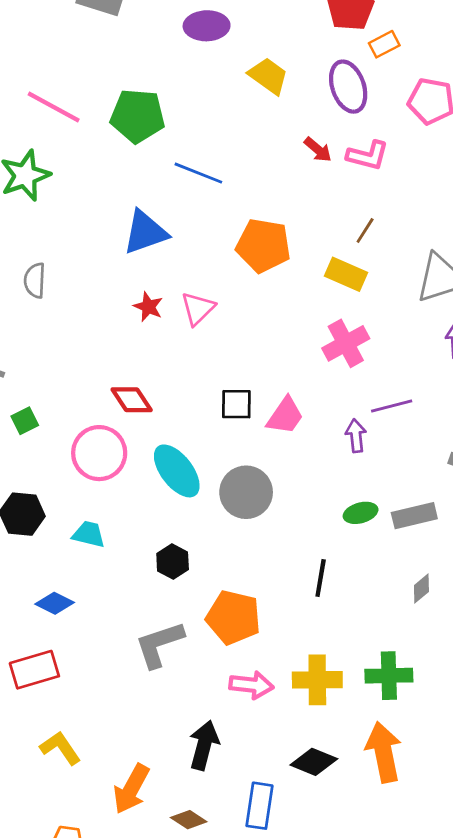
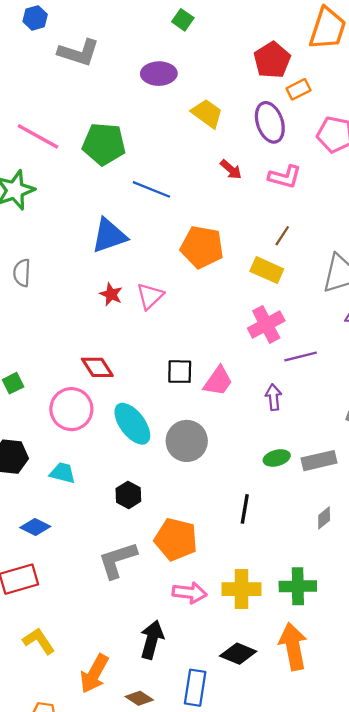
red arrow: (318, 150) -> (231, 169), moved
purple line: (392, 406) -> (301, 356), moved

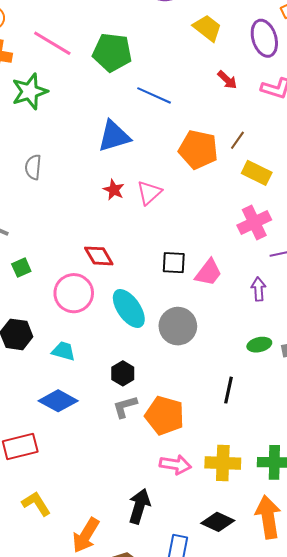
brown line: (282, 236) -> (237, 140), moved
blue diamond: (35, 527) -> (58, 401), moved, size x1.4
gray L-shape: (117, 560) -> (125, 407), moved, size x0.7

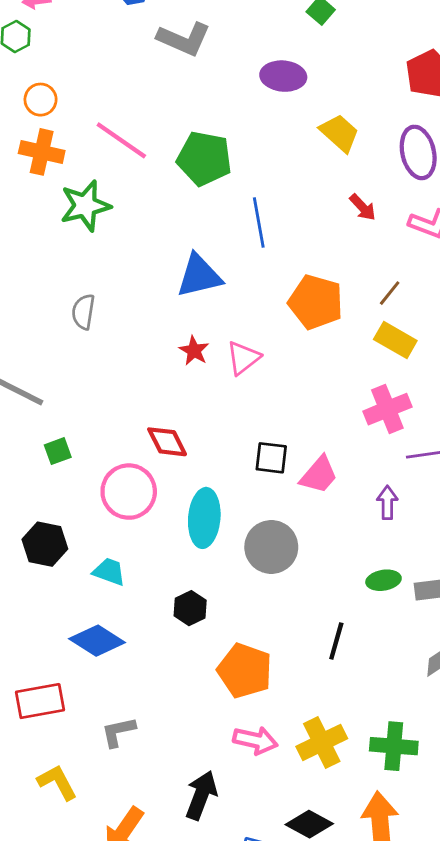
blue line: (154, 95) -> (259, 222), turned 52
brown line: (237, 140) -> (390, 293), moved
cyan ellipse: (129, 309) -> (204, 518), turned 36
gray L-shape: (125, 407) -> (118, 732), moved
yellow cross: (223, 463) -> (322, 742), turned -32

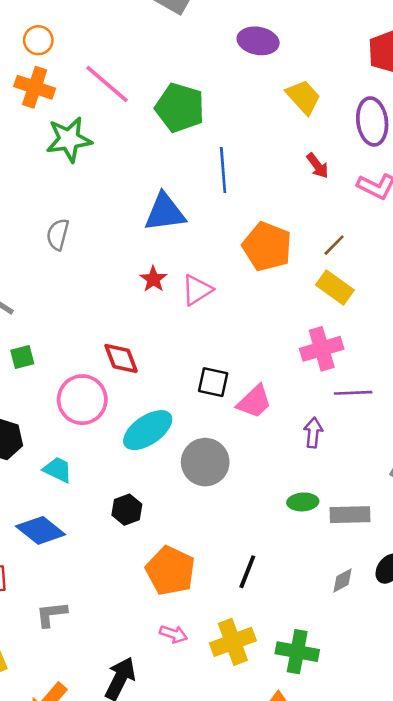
cyan ellipse: (204, 518) -> (148, 430), turned 45
black line: (336, 641) -> (247, 572), moved
pink arrow: (255, 740) -> (174, 634), size x0.7

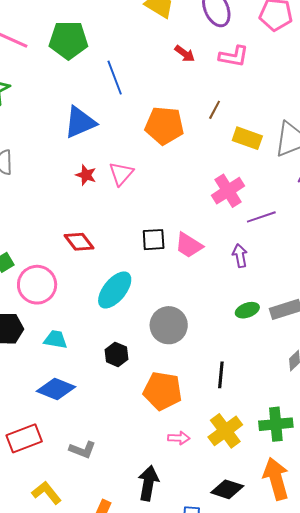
yellow rectangle: (335, 288) -> (247, 138), moved
pink circle: (82, 400) -> (37, 285), moved
pink trapezoid: (254, 402) -> (189, 245), turned 92
gray circle: (205, 462) -> (169, 325), moved
gray L-shape: (51, 614) -> (83, 450), turned -136

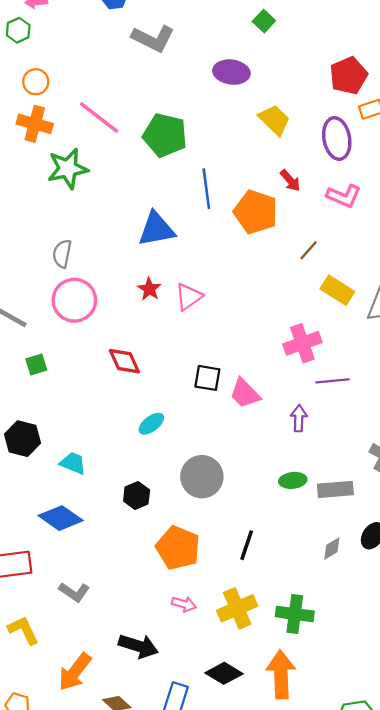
orange pentagon: (164, 126) -> (256, 212), moved
pink circle: (37, 285) -> (74, 300), moved
cyan ellipse: (115, 290) -> (151, 424), size x0.6
black arrow: (148, 483) -> (138, 646), turned 84

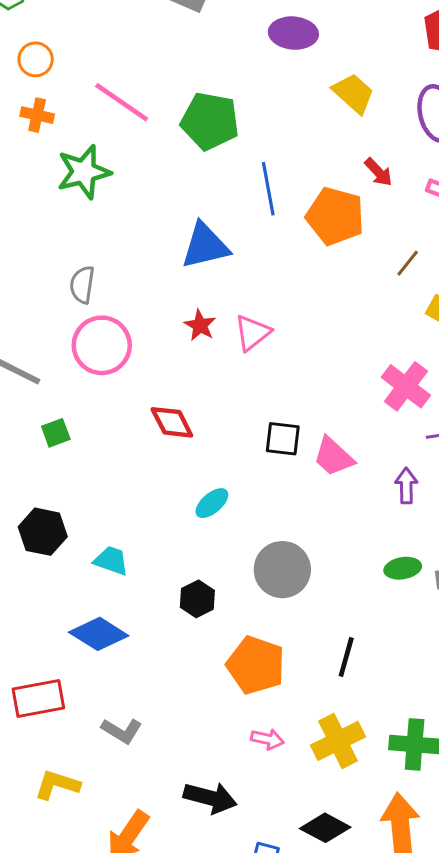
orange cross: (35, 124) -> (37, 115), size x0.7
pink cross: (302, 343) -> (406, 386), turned -30
yellow L-shape: (23, 630) -> (57, 785), turned -44

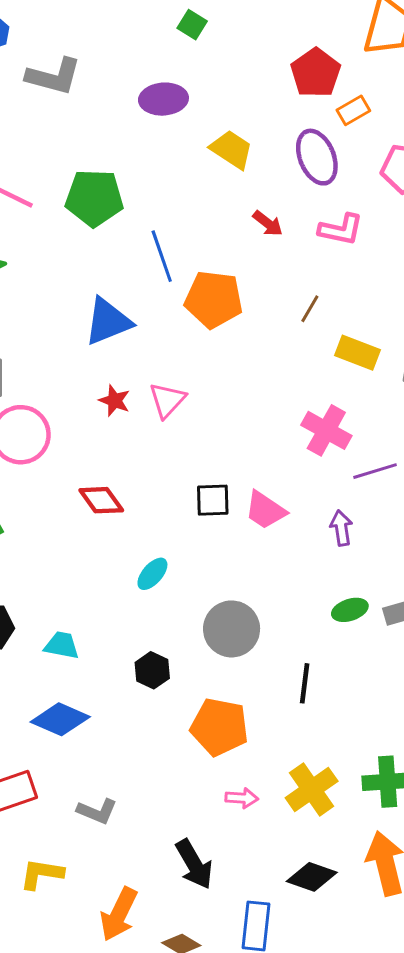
orange pentagon: (335, 216) -> (214, 299), moved
black line: (346, 657) -> (305, 683), moved
black arrow: (210, 798) -> (194, 864), turned 54

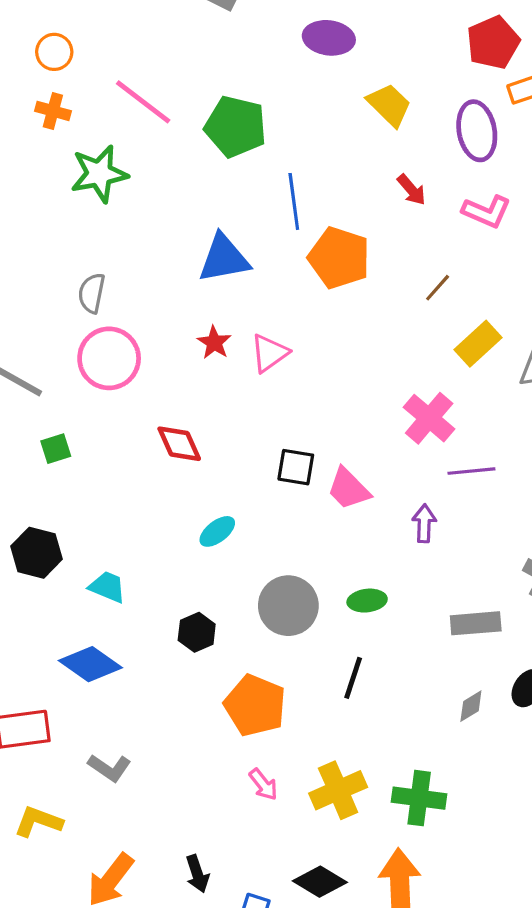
yellow rectangle: (357, 353) -> (478, 344), turned -75
green ellipse: (350, 610) -> (367, 601), moved
pink arrow: (242, 798) -> (263, 784), turned 36
black arrow: (194, 864) -> (197, 874), moved, size x0.7

